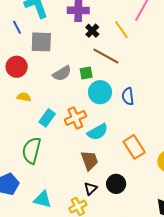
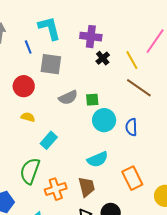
brown line: (106, 56) -> (139, 88), moved
orange cross: (75, 118) -> (56, 189), moved

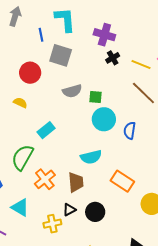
yellow line: (132, 60) -> (141, 64), turned -48
yellow semicircle: (28, 117) -> (20, 103), moved
orange rectangle: (132, 178) -> (122, 181), turned -40
orange cross: (56, 189) -> (45, 179), turned -30

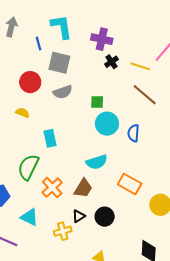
gray semicircle: (72, 91) -> (63, 92), moved
cyan rectangle: (46, 130) -> (50, 138), turned -60
brown trapezoid: (76, 182) -> (83, 188), turned 40

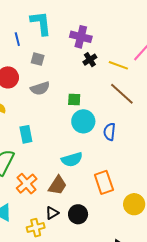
gray square: (59, 63) -> (38, 59), size x0.6
orange rectangle: (130, 184) -> (104, 182), turned 40

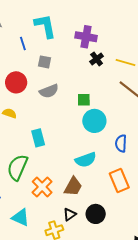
blue semicircle: (109, 132) -> (121, 143), moved

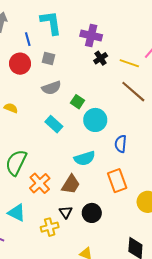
red circle: (16, 82) -> (20, 64), moved
green square: (84, 100) -> (77, 102), moved, turned 32
cyan rectangle: (38, 138) -> (54, 124), moved, turned -36
black triangle: (70, 214) -> (66, 212), turned -32

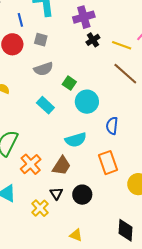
purple cross: (91, 35) -> (84, 17), turned -30
yellow cross: (50, 227) -> (40, 208), turned -30

